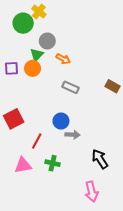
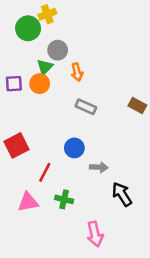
yellow cross: (39, 11) -> (47, 14), turned 32
orange arrow: (63, 59) -> (77, 72), turned 48
gray arrow: (73, 135) -> (99, 167), moved
pink arrow: (92, 192) -> (95, 234), moved

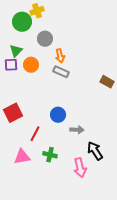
green triangle: (45, 67) -> (16, 51), moved
gray rectangle: (86, 107) -> (61, 72), moved
pink arrow: (95, 234) -> (80, 168), moved

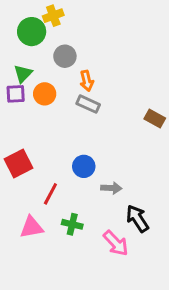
pink arrow: (80, 168) -> (116, 243), turned -30

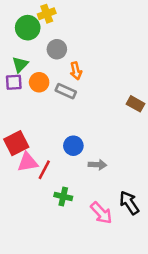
gray rectangle: (88, 104) -> (66, 91), moved
black arrow: (137, 219) -> (129, 203), moved
pink triangle: (32, 227) -> (28, 162), moved

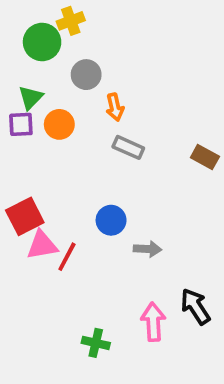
gray rectangle: (66, 91) -> (128, 147), moved
green cross: (63, 196) -> (96, 343), moved
pink arrow: (101, 213) -> (153, 322), turned -140

